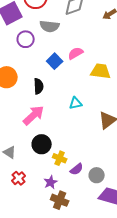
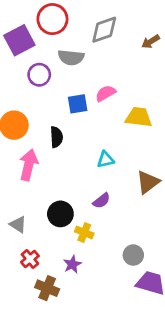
blue square: (55, 61) -> (78, 104), turned 35
pink arrow: (34, 115) -> (29, 165), moved, turned -35
purple semicircle: (77, 169) -> (102, 201), moved
brown cross: (60, 200) -> (47, 288), moved

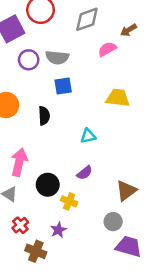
gray semicircle: (71, 57) -> (57, 57), moved
pink semicircle: (105, 93) -> (107, 49), moved
pink arrow: (29, 165) -> (19, 162), moved
brown triangle: (148, 182) -> (126, 191), moved

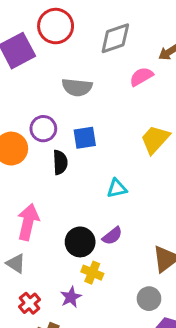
purple circle: (29, 60) -> (43, 129), moved
blue square: (63, 86) -> (85, 138), moved
yellow trapezoid: (118, 98) -> (155, 139), turned -55
black circle: (48, 185) -> (80, 242), moved
purple star: (58, 230) -> (71, 297), moved

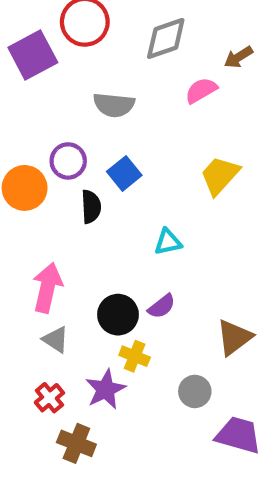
blue square: (85, 138) -> (124, 173), turned -30
gray triangle: (16, 263) -> (56, 340), moved
purple star: (71, 297) -> (106, 389), size x1.4
gray circle: (149, 299) -> (195, 391), moved

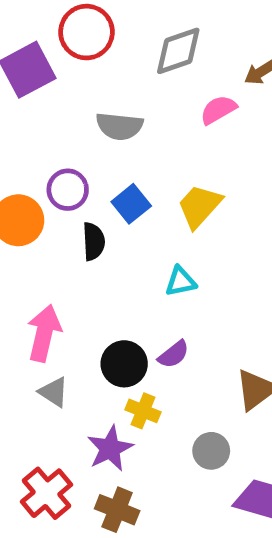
yellow trapezoid: (220, 175) -> (199, 206), moved
red cross: (49, 398) -> (46, 493), moved, size x1.5
brown cross: (76, 443) -> (117, 510), moved

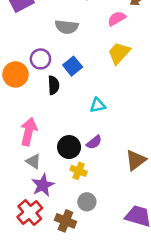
yellow trapezoid: (199, 206) -> (119, 53), moved
purple star: (110, 448) -> (43, 185), moved
gray circle: (211, 451) -> (87, 202), moved

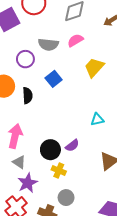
pink semicircle: (117, 19) -> (75, 40), moved
purple circle: (40, 59) -> (25, 59), moved
black semicircle: (54, 85) -> (28, 96), moved
cyan triangle: (98, 105) -> (97, 119), moved

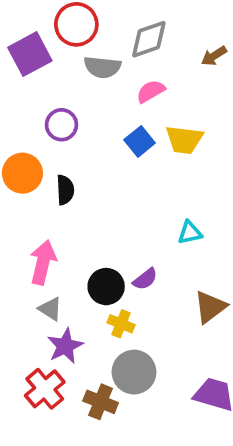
gray semicircle: (48, 44) -> (102, 67), moved
yellow trapezoid: (94, 67) -> (184, 140), turned -125
blue square: (54, 79) -> (140, 141), moved
gray circle: (66, 198) -> (134, 372), size x1.5

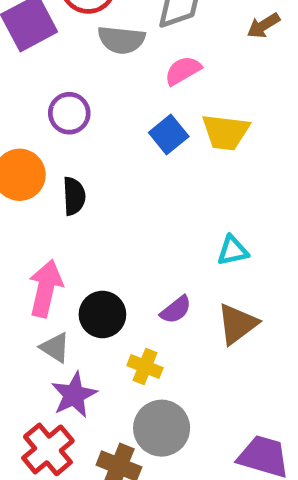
black circle: (106, 287) -> (102, 314), moved
brown triangle: (210, 307) -> (237, 324), moved

